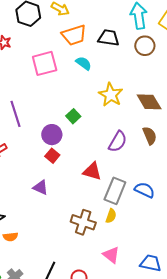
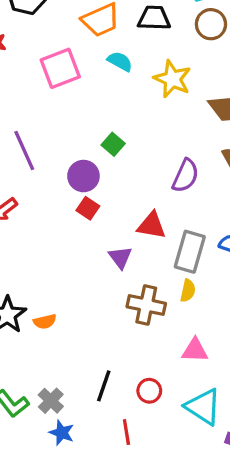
yellow star: (111, 95) -> (172, 79), moved
purple triangle: (40, 187) -> (120, 257), moved, turned 35
orange semicircle: (10, 237) -> (45, 322), moved
pink triangle: (111, 255) -> (195, 350), turned -30

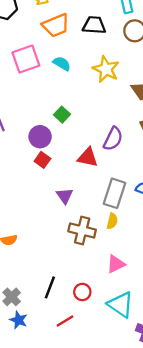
cyan semicircle: (120, 61) -> (62, 64), moved
red triangle: (152, 225) -> (88, 157), moved
pink triangle: (195, 350) -> (116, 264), turned -30
red line: (126, 432) -> (65, 321), turned 66

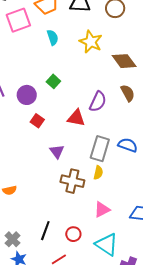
pink square: (26, 59) -> (18, 20), moved
cyan semicircle: (62, 64) -> (53, 37), turned 42
purple circle: (40, 137) -> (27, 95), moved

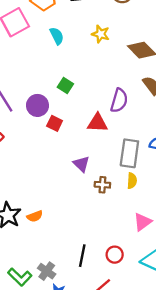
yellow star: (91, 42) -> (101, 34), size x0.7
red square: (37, 121) -> (55, 123), moved
brown cross: (72, 181) -> (102, 185), moved, size x0.6

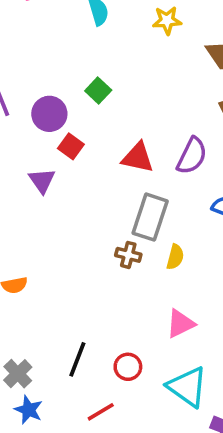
yellow star: (101, 34) -> (167, 20), turned -30
purple semicircle: (119, 100) -> (192, 156), moved
gray rectangle: (129, 153) -> (150, 217), moved
purple triangle: (81, 164) -> (42, 181), moved

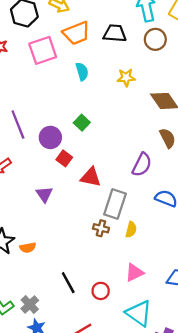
red triangle: (138, 157) -> (91, 177), moved
purple triangle: (42, 181) -> (44, 194), moved
black line: (77, 359) -> (68, 283), moved, turned -50
red circle: (128, 367) -> (101, 291), moved

